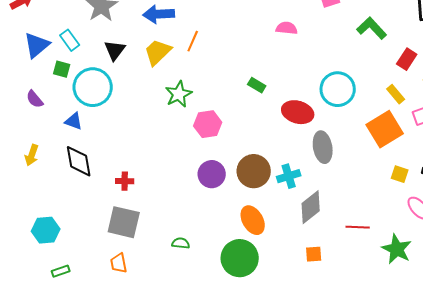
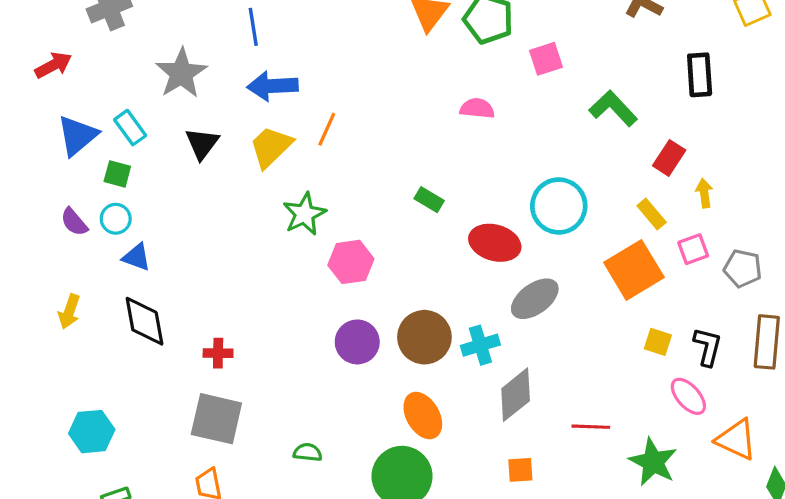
cyan circle: (93, 87) -> (116, 219), moved, size x0.5
gray ellipse: (323, 147) -> (535, 299), turned 64

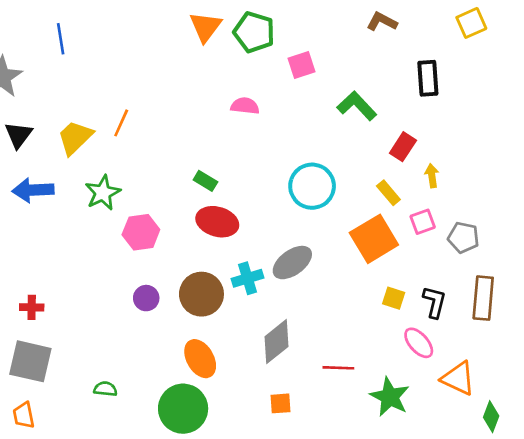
blue arrow: (272, 86) -> (33, 190), moved
red ellipse: (495, 243) -> (217, 222), moved
purple circle: (357, 342) -> (146, 298), size x0.7
cyan cross: (480, 345) -> (248, 278), moved

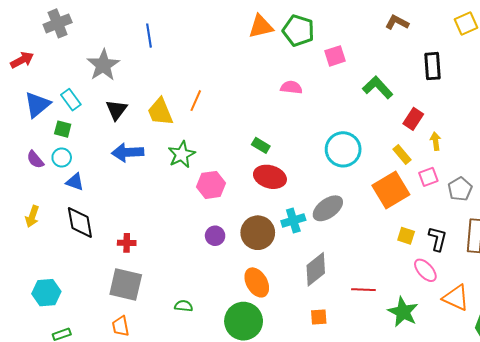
orange triangle: (205, 27) -> (261, 26), turned 40
yellow trapezoid: (75, 137) -> (160, 112), turned -68
gray pentagon: (463, 238) -> (460, 189), turned 30

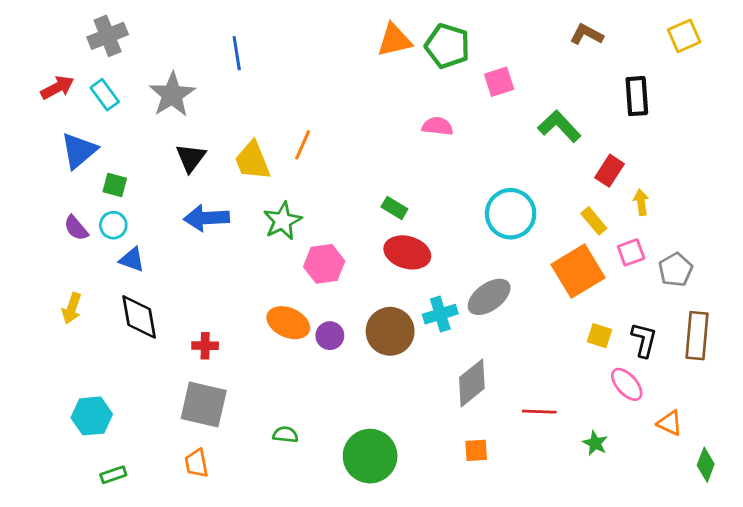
cyan rectangle: (71, 100) -> (105, 95), moved
orange ellipse: (257, 282) -> (288, 323), moved, turned -36
orange triangle: (456, 298) -> (670, 423), size x0.7
green star: (403, 312) -> (595, 443), size x0.6

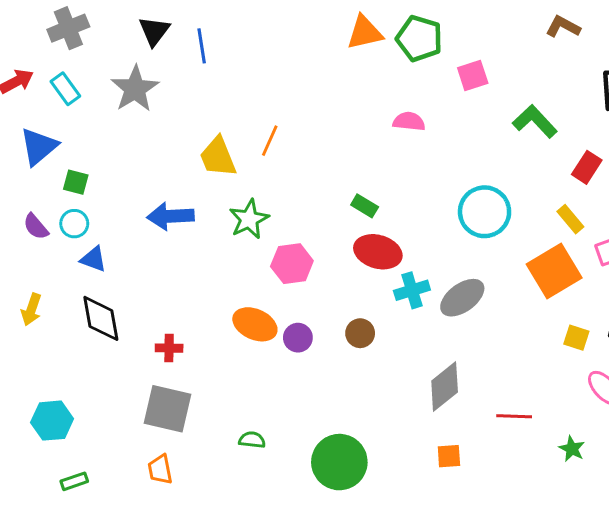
black triangle: (191, 158) -> (154, 31), moved
cyan cross: (440, 314) -> (412, 290), moved
brown circle: (390, 331) -> (360, 333), size x0.6

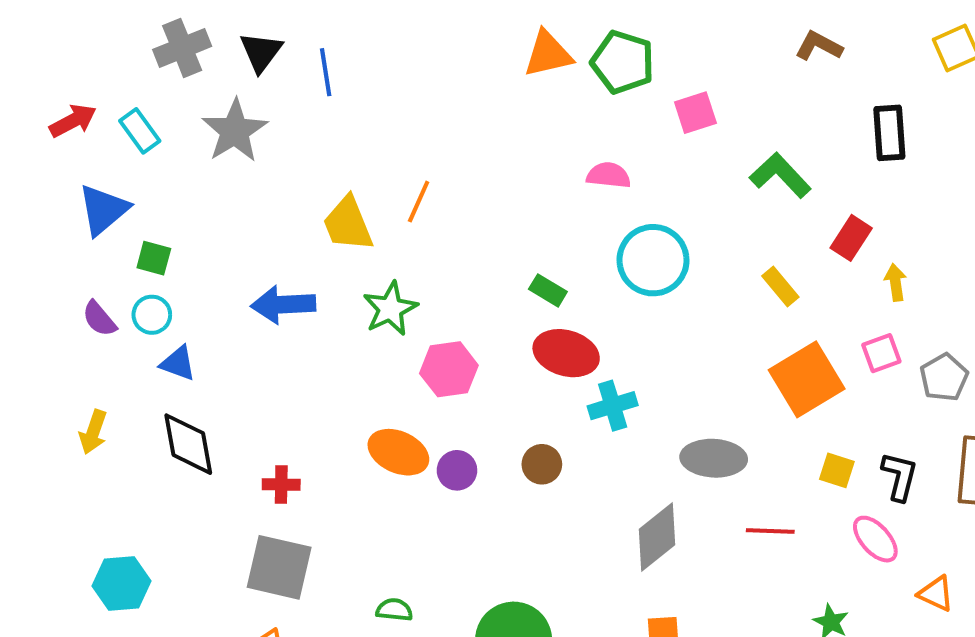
gray cross: (68, 28) -> (182, 48), moved
cyan circle: (485, 212) -> (653, 260), moved
yellow rectangle: (570, 219) -> (780, 286), moved
gray ellipse: (462, 298) -> (714, 458), moved, turned 39
red line: (514, 416) -> (770, 531), moved

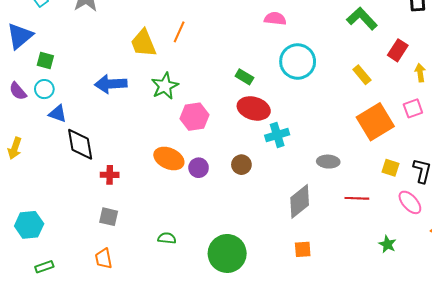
black diamond: (188, 444) -> (80, 144), moved
gray ellipse: (714, 458) -> (328, 162), size x0.7
gray square: (279, 567) -> (109, 217), size x0.6

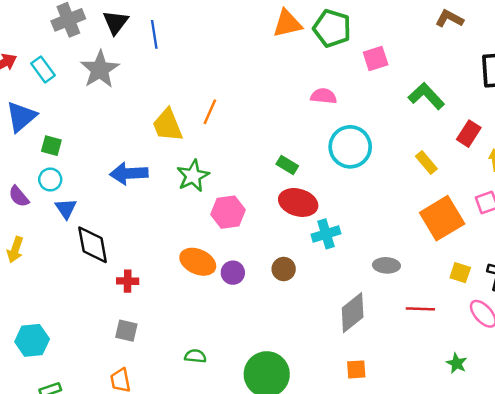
purple semicircle: (18, 91) -> (19, 196), moved
blue triangle: (58, 114) -> (66, 209), turned 36

